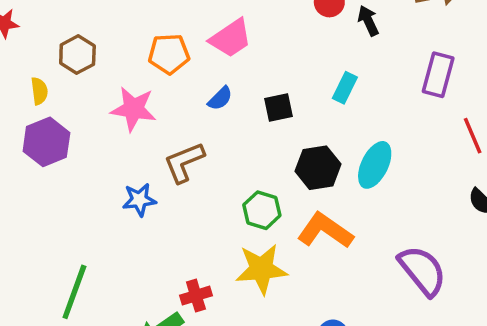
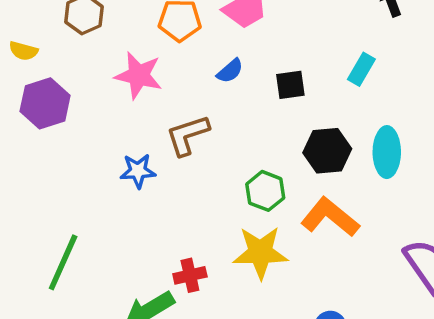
yellow semicircle: (39, 91) -> (23, 51), moved, turned 108
cyan ellipse: (375, 165) -> (387, 152), turned -30

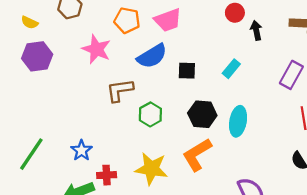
blue semicircle: (230, 71) -> (152, 56), size x1.8
blue star: (138, 171) -> (82, 150), moved, turned 30
green hexagon: (265, 191) -> (150, 114), moved
orange L-shape: (330, 217) -> (197, 155), turned -80

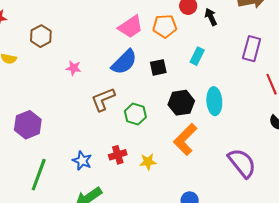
orange pentagon: (127, 20) -> (165, 26), moved
pink star: (96, 49) -> (74, 68), size x0.6
purple hexagon: (37, 56) -> (28, 125), moved
yellow star: (151, 169) -> (148, 162), size x0.6
red cross: (107, 175) -> (118, 155), moved

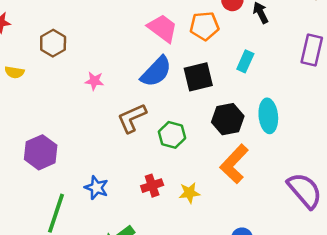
pink trapezoid: (130, 27) -> (162, 28), turned -108
black square: (158, 67) -> (198, 77), size x1.4
blue star: (82, 161) -> (96, 188), moved

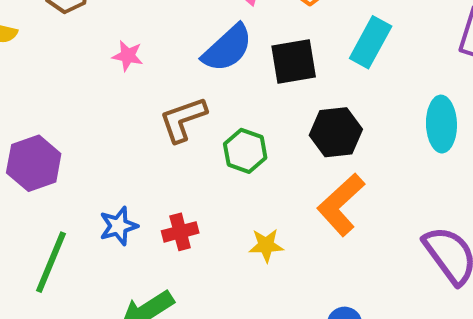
cyan rectangle: (245, 61) -> (371, 42), size x1.4
cyan ellipse: (268, 116) -> (441, 124), moved
red cross: (152, 186) -> (180, 232), moved
blue star: (96, 188) -> (118, 226), turned 30

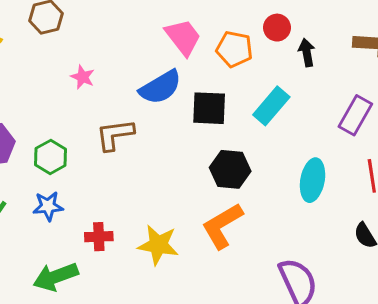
green hexagon: (245, 151) -> (50, 157), moved
red cross: (180, 232) -> (99, 237), moved
yellow star: (266, 245) -> (158, 245), size x1.5

